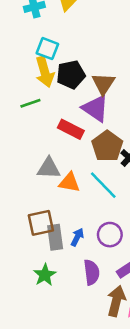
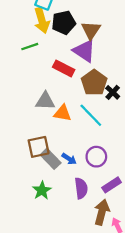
gray rectangle: (55, 237) -> (51, 159), turned -36
blue arrow: (77, 237) -> (69, 159), turned 96

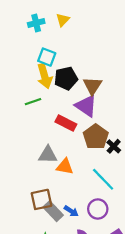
cyan line: (91, 115) -> (103, 179), moved

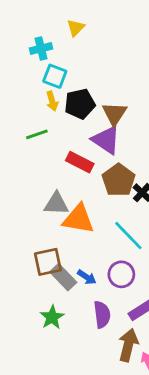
cyan cross: (36, 23) -> (41, 48), moved
yellow arrow: (45, 76) -> (52, 101), size x0.6
orange triangle: (65, 166) -> (78, 219), size x1.4

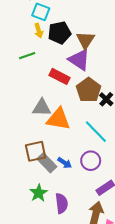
purple semicircle: (102, 315) -> (62, 203), moved

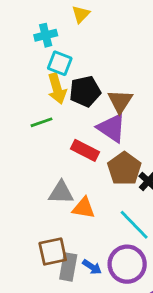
yellow arrow: (39, 31) -> (57, 89), size x1.5
orange triangle: (58, 119) -> (84, 208), size x0.7
purple circle: (91, 161) -> (127, 264), size x1.4
gray rectangle: (47, 163) -> (68, 267), turned 54

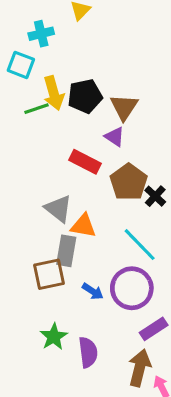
cyan square: (60, 63) -> (21, 65), moved
green line: (41, 122) -> (37, 109), moved
purple triangle: (112, 128) -> (115, 137), size x0.6
gray triangle: (61, 193) -> (58, 209), turned 36
gray rectangle: (68, 267) -> (66, 251), moved

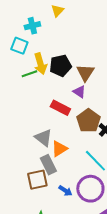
orange triangle: (83, 226) -> (59, 149), turned -42
gray rectangle: (66, 251) -> (48, 165), turned -36

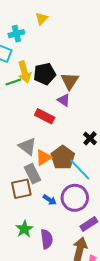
brown pentagon: (88, 121) -> (63, 158), moved

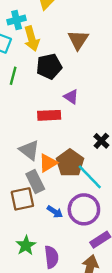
yellow arrow: (24, 72) -> (32, 39), moved
brown triangle: (70, 81) -> (78, 40), moved
green line: (13, 82) -> (13, 76), turned -56
red rectangle: (45, 116) -> (49, 115), turned -30

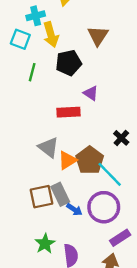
gray rectangle: (35, 181) -> (60, 194), moved

